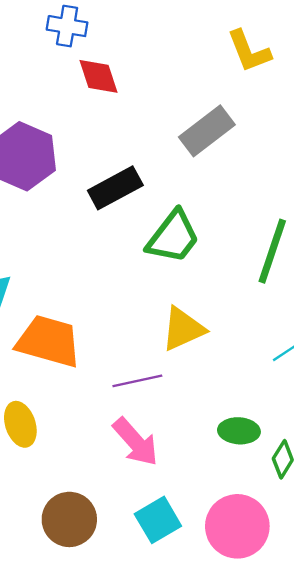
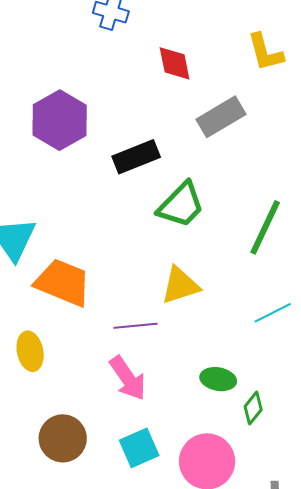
red diamond: (98, 76) -> (175, 63), moved

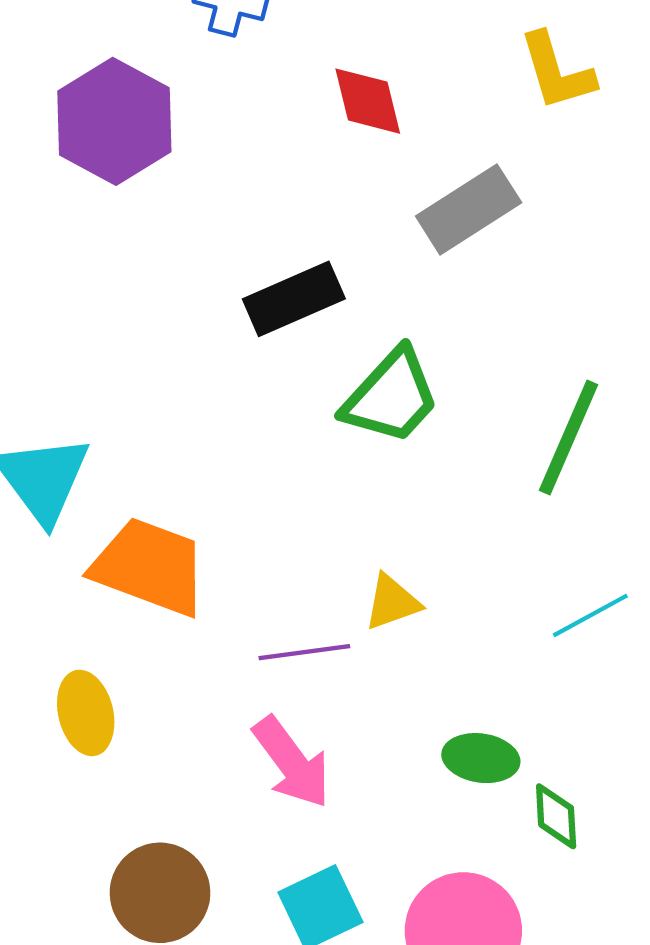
purple hexagon: (60, 120) -> (114, 121), moved
yellow triangle: (180, 285) -> (392, 602), moved, size x0.7
green diamond: (253, 408) -> (556, 816), turned -40

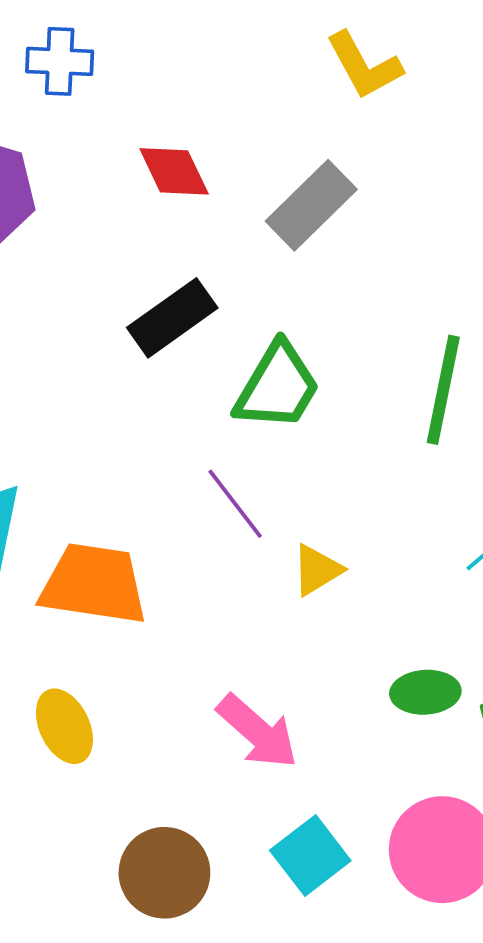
red diamond: (368, 101) -> (174, 171), moved
purple line: (304, 652) -> (235, 504), moved, turned 72

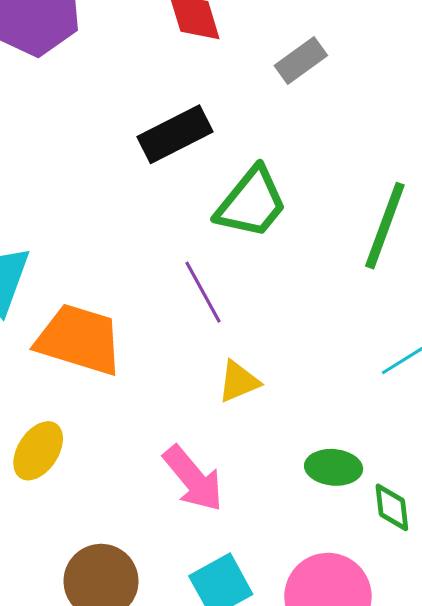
gray rectangle: (311, 205) -> (301, 60), size x0.7
yellow triangle: (317, 570) -> (239, 381), moved
yellow ellipse: (64, 726) -> (38, 451), turned 50

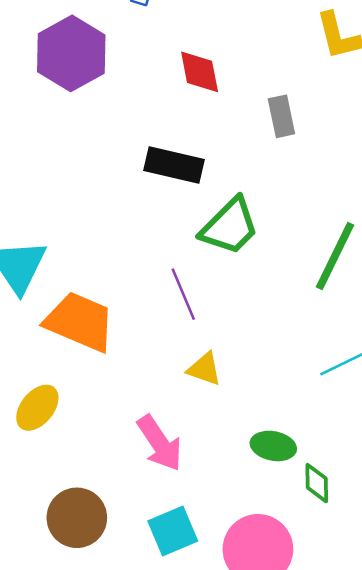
gray rectangle: (301, 60) -> (281, 116), turned -72
black rectangle: (175, 134) -> (174, 165), turned 34
yellow triangle: (239, 381) -> (204, 369), turned 36

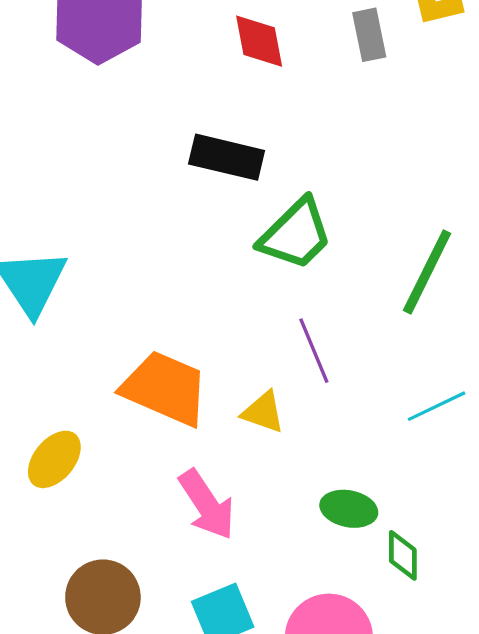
gray rectangle: (281, 116) -> (369, 35), moved
purple line: (183, 294) -> (314, 351), moved
orange trapezoid: (80, 322) -> (165, 388), moved

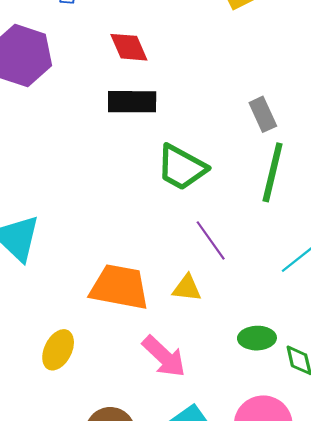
gray rectangle: (369, 35) -> (263, 114), moved
black rectangle: (227, 157) -> (132, 102), moved
green trapezoid: (296, 234) -> (182, 167), turned 86

